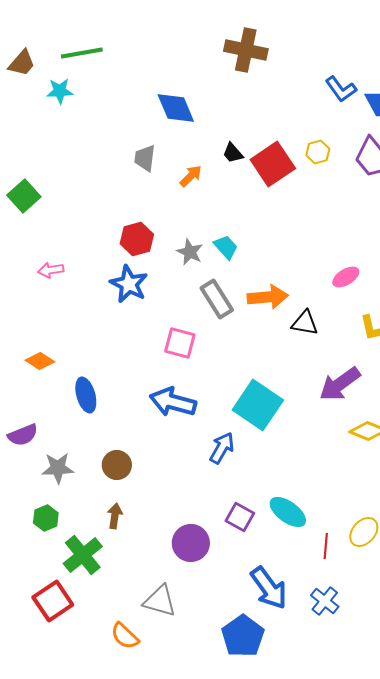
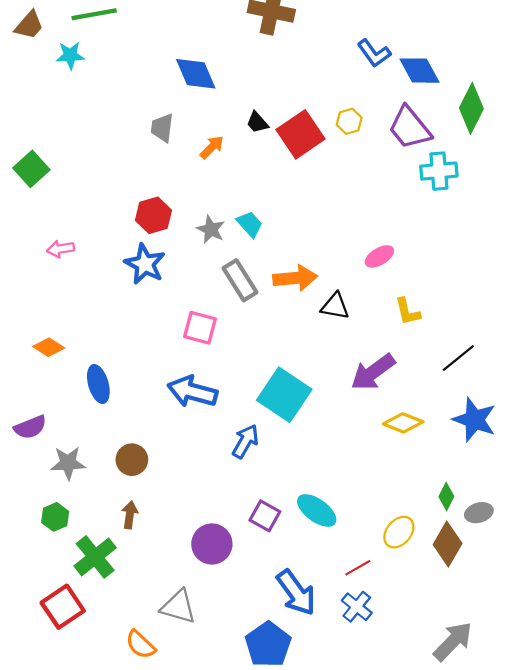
red line: (326, 546) -> (358, 568), moved, turned 55

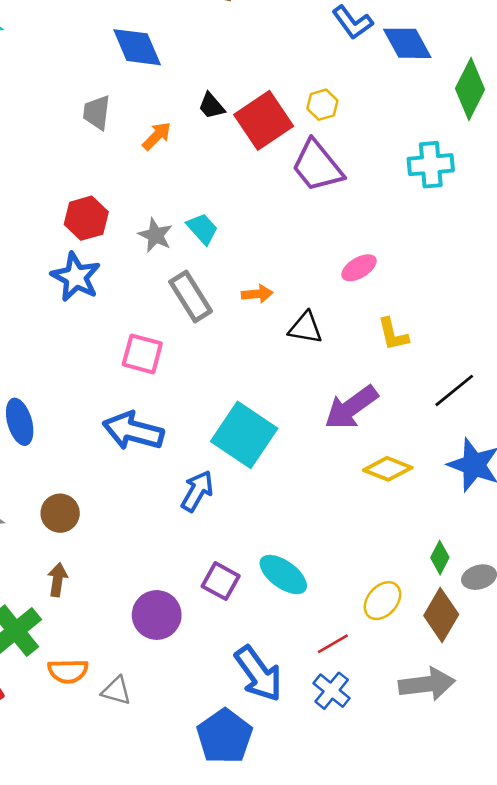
purple trapezoid: (410, 128) -> (317, 166), moved
orange arrow: (295, 278) -> (257, 294), size x0.6
gray triangle: (178, 607) -> (116, 691), size x0.7
gray arrow: (453, 641) -> (427, 684), moved, turned 39
orange semicircle: (141, 645) -> (68, 671), moved, turned -44

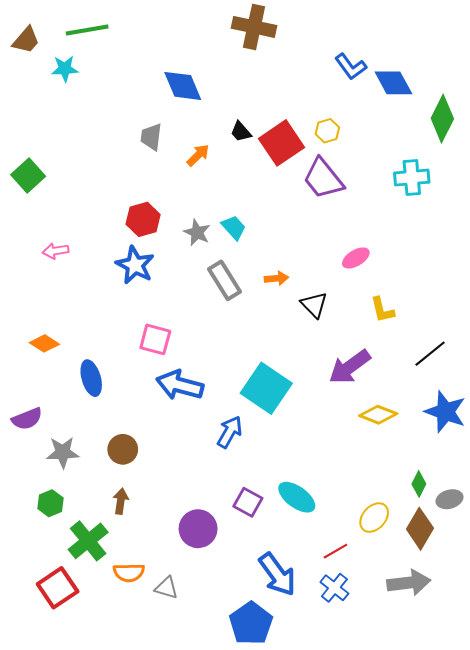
black triangle: (305, 328) -> (314, 305), turned 36
pink square: (142, 354) -> (155, 339), moved

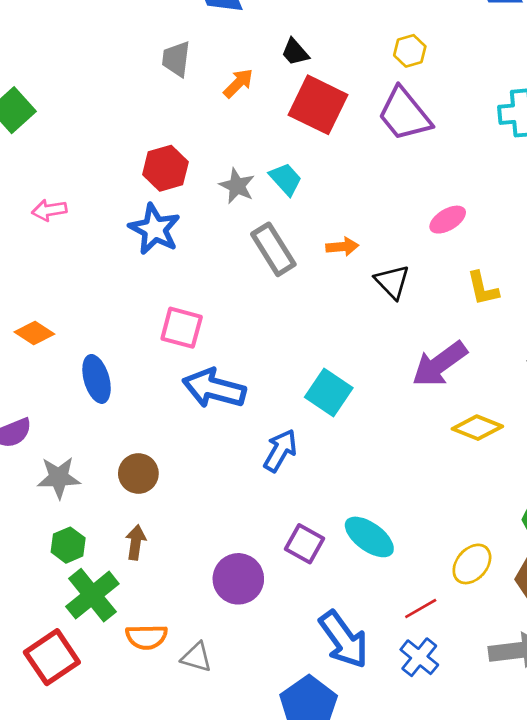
red square: (282, 143) -> (318, 105), moved, turned -30
cyan square: (266, 388) -> (329, 392), size x0.7
green hexagon: (50, 503) -> (68, 545), moved

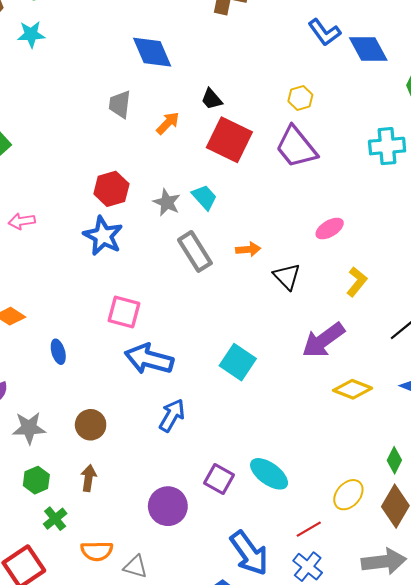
yellow L-shape: (483, 288) -> (357, 282), turned -128
blue ellipse: (97, 379) -> (58, 352), size x0.7
blue arrow: (280, 451) -> (172, 415), moved
green cross: (92, 595) -> (55, 519), size x0.6

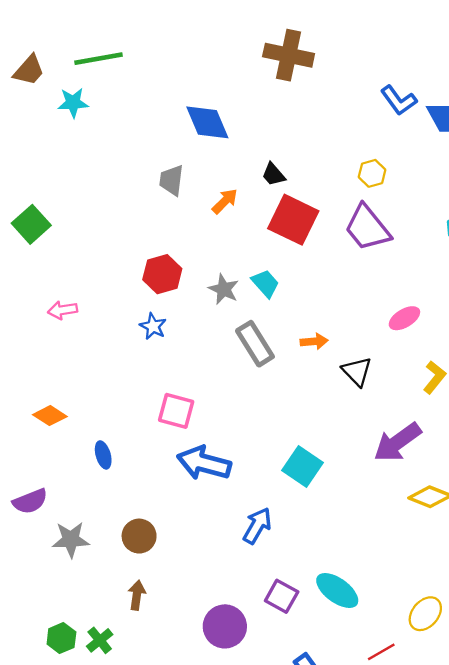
blue star: (103, 236) -> (153, 326), size x0.6
blue arrow: (172, 415) -> (257, 526), moved
green hexagon: (36, 480) -> (61, 638), moved

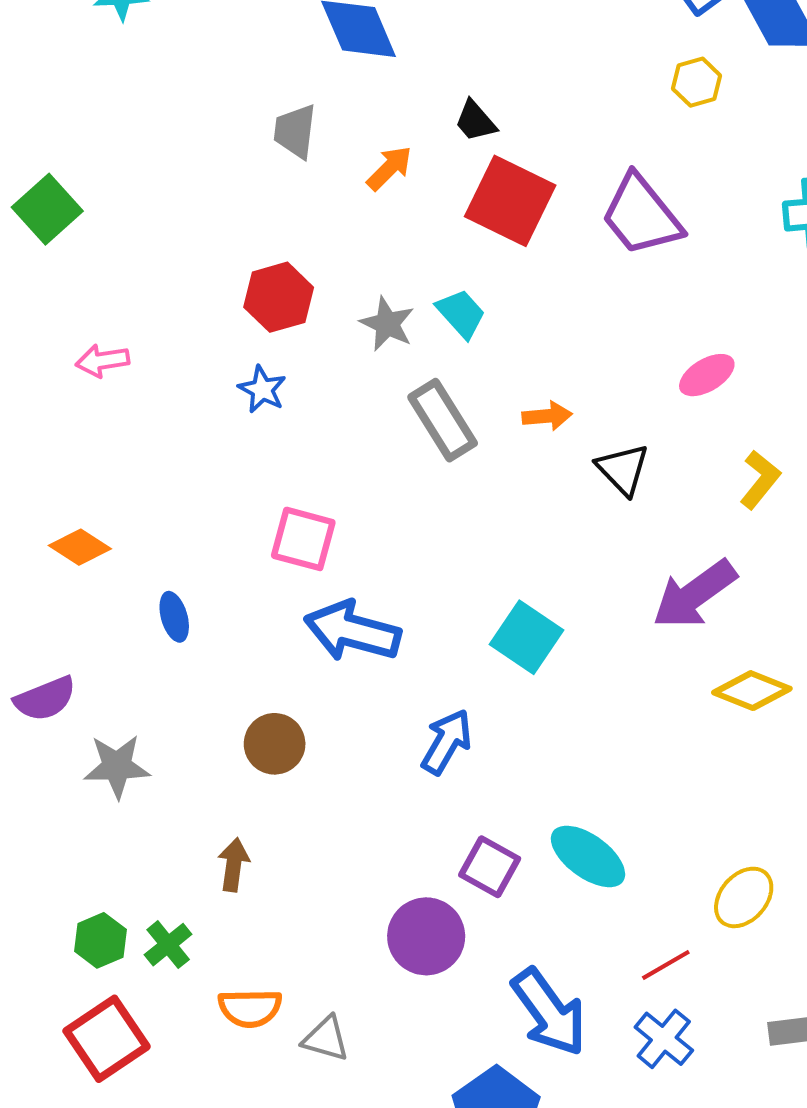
yellow hexagon: (372, 173) -> (697, 82), moved
brown circle: (139, 536) -> (275, 744), moved
purple circle: (225, 626) -> (426, 936), moved

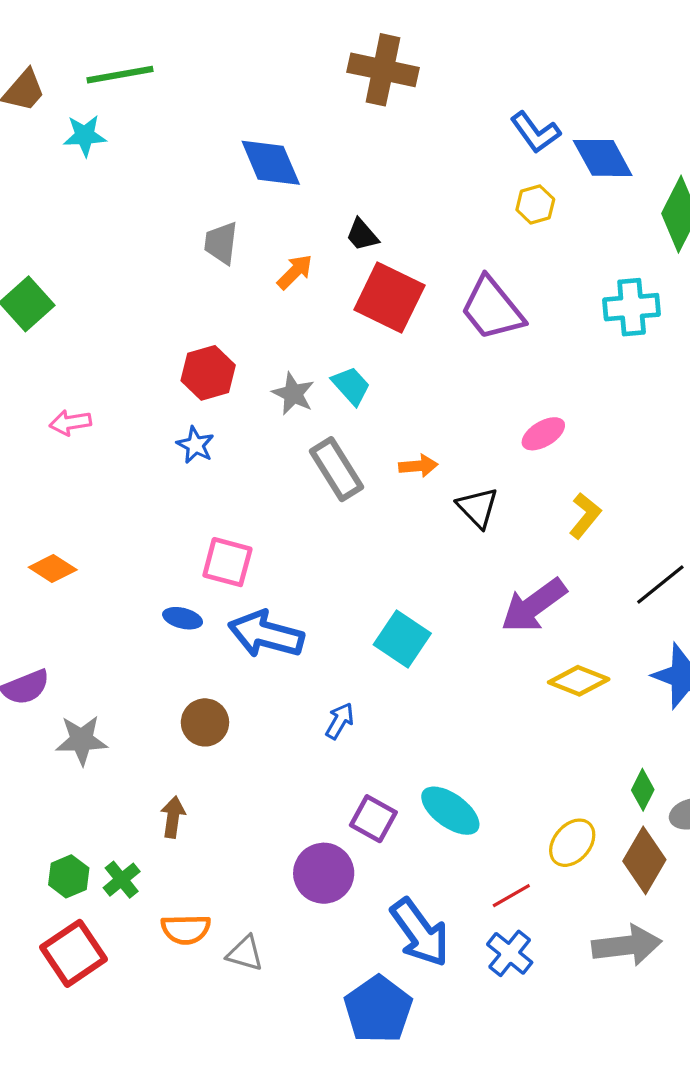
blue ellipse: (174, 617) -> (183, 618), moved, turned -60
blue arrow: (447, 742) -> (340, 721), size x0.7

